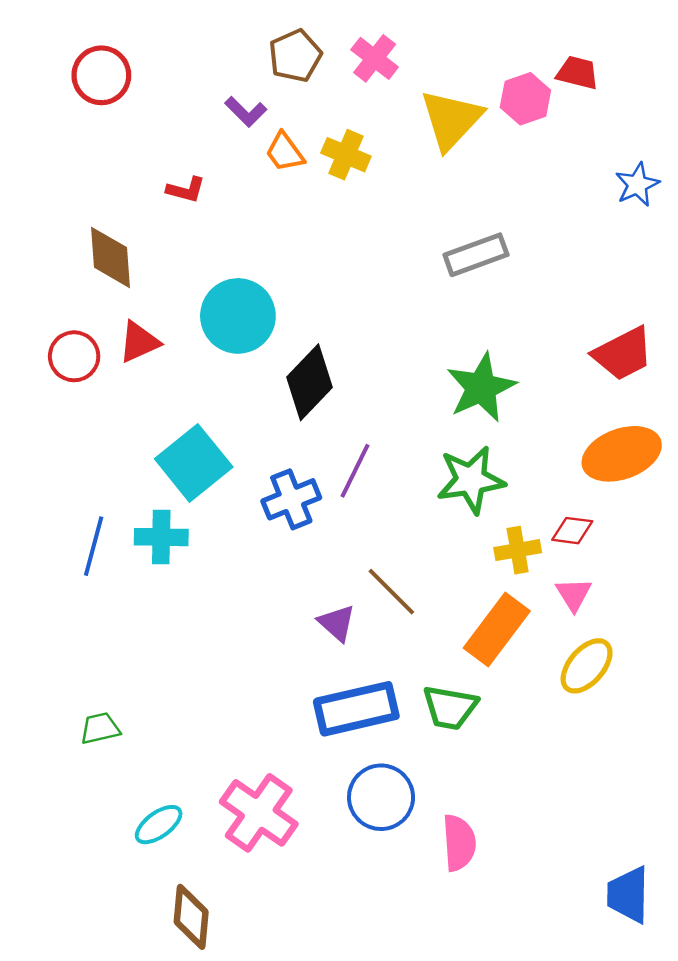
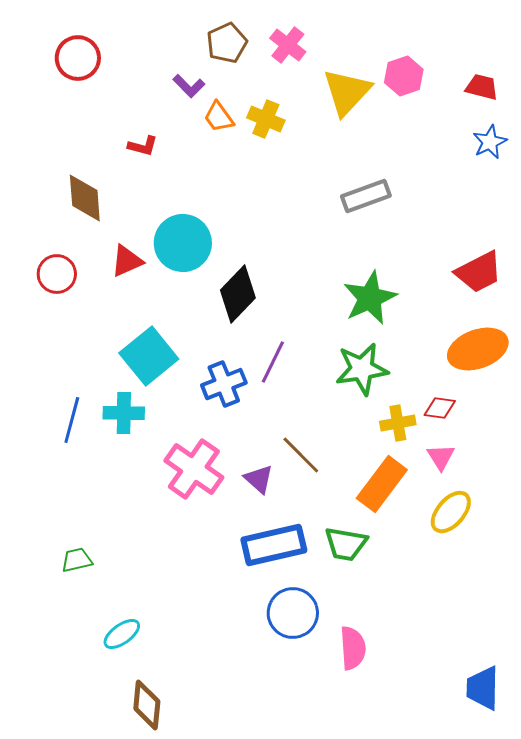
red trapezoid: (577, 73) -> (482, 87), moved
red triangle: (139, 342) -> (127, 261), moved
pink cross: (259, 813) -> (194, 469), moved

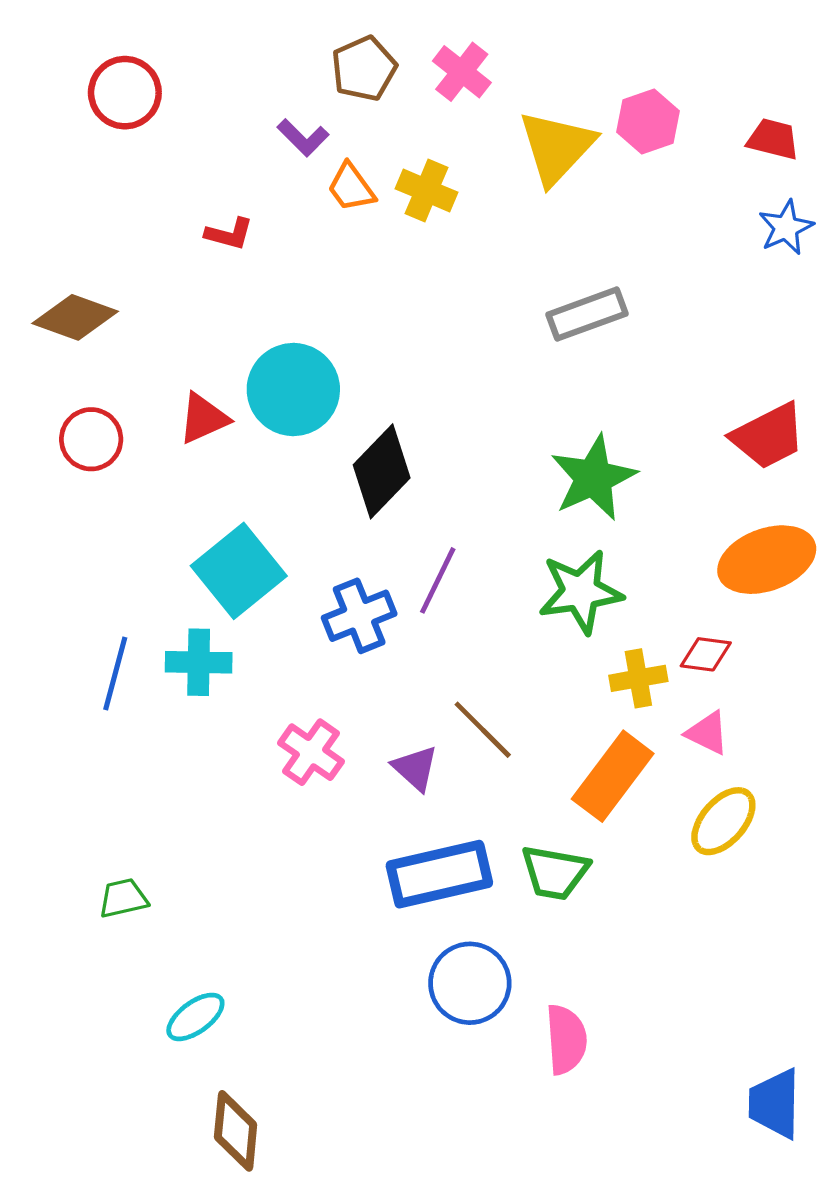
brown diamond: (85, 198) -> (75, 317), moved, turned -66
pink triangle: (441, 457) -> (707, 733), turned -32
pink cross: (194, 469) -> (311, 752), size x0.7

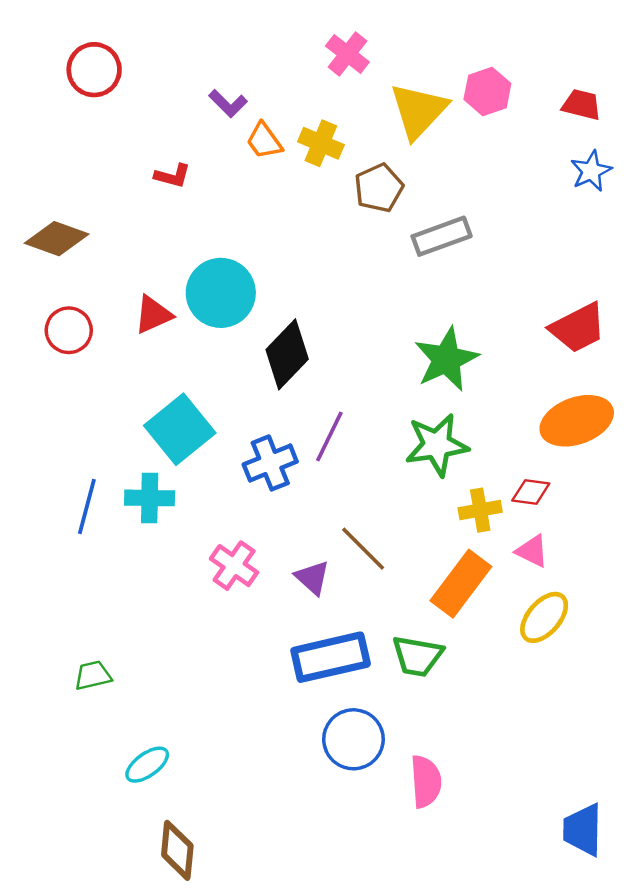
brown pentagon: (364, 69) -> (379, 188), moved

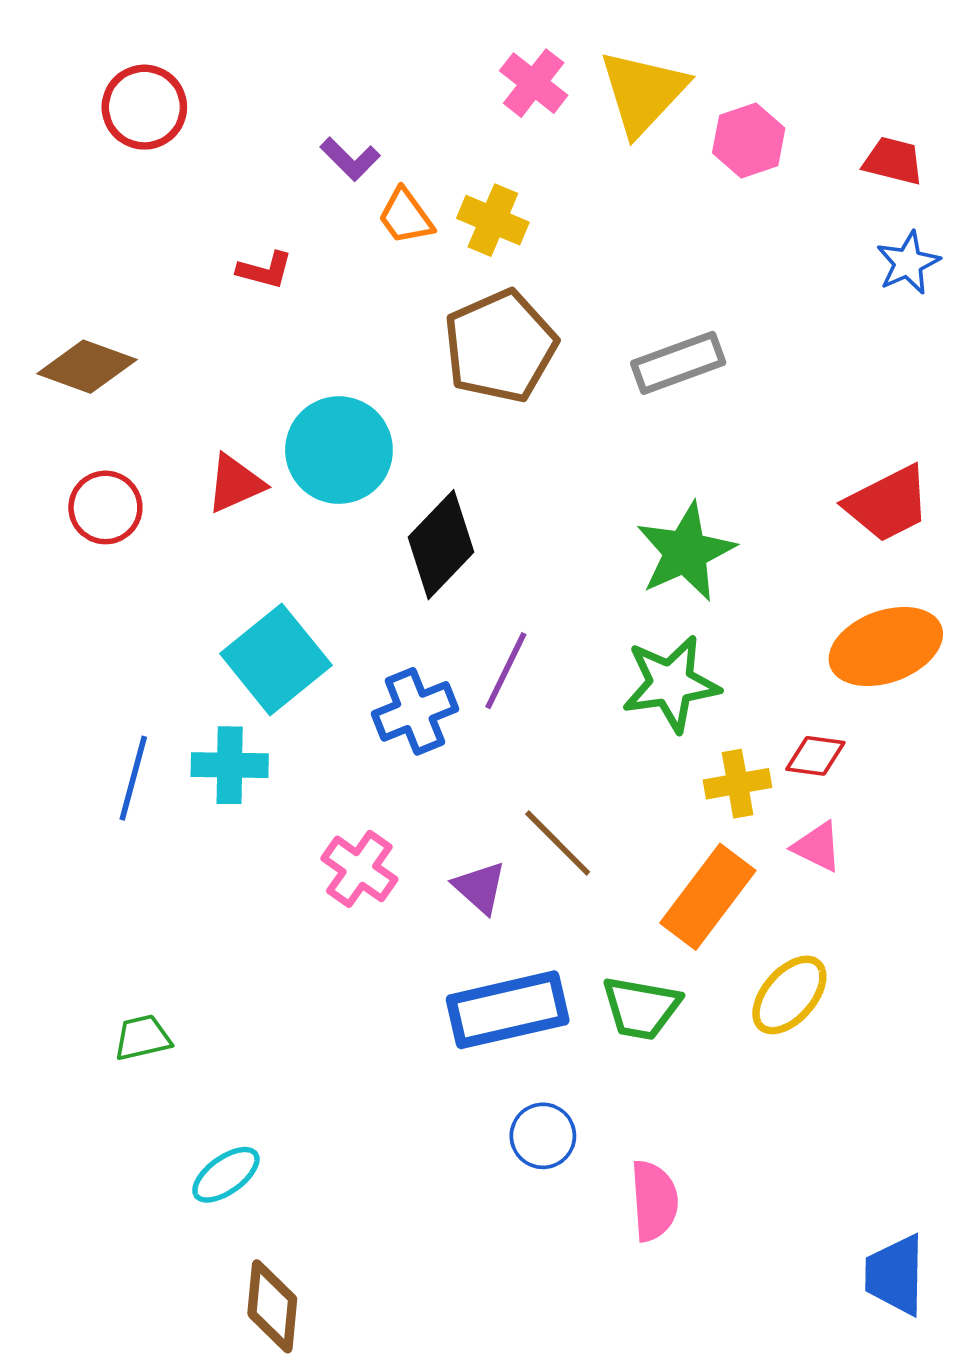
yellow triangle: (419, 111) -> (643, 92), moved
brown pentagon: (379, 188) -> (500, 346), moved, size x1.5
yellow ellipse: (544, 617) -> (789, 995), moved
blue circle: (353, 739) -> (543, 1136), size x0.7

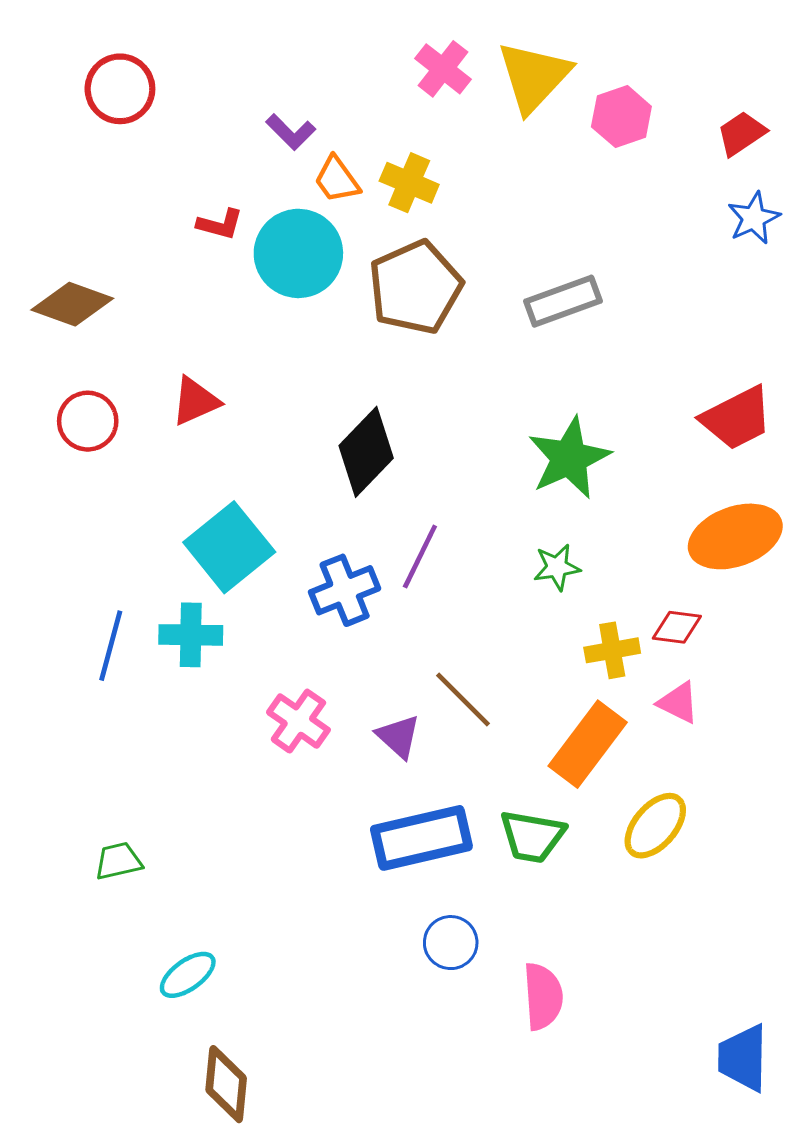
red trapezoid: (893, 161) -> (741, 133), turned -48
cyan circle: (339, 450) -> (298, 253), moved
green star: (671, 684) -> (557, 567), size x0.6

